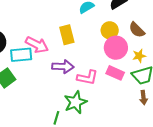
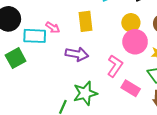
pink arrow: (37, 45) -> (53, 28), size x0.6
pink rectangle: (115, 73) -> (131, 88), moved
pink L-shape: (87, 78) -> (115, 66), moved, turned -75

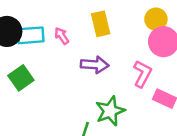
pink arrow: (53, 28) -> (62, 36), turned -152
cyan rectangle: (35, 36) -> (31, 35), moved

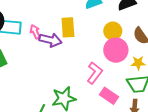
purple arrow: (95, 65) -> (50, 40), moved

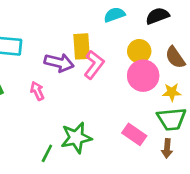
pink arrow: (35, 32) -> (37, 91), moved
pink L-shape: (95, 73) -> (94, 65), moved

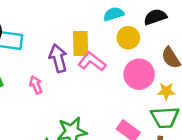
yellow circle: (139, 51) -> (128, 38), moved
purple arrow: (59, 63) -> (58, 58), turned -120
pink L-shape: (94, 65) -> (92, 62), turned -92

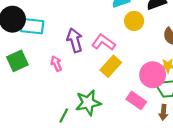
yellow rectangle: (81, 43) -> (111, 66), moved, turned 45
pink circle: (139, 74) -> (153, 75), moved

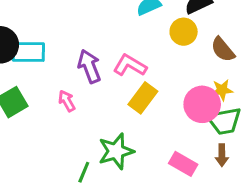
yellow circle: (134, 21) -> (184, 32), moved
pink rectangle: (136, 100) -> (183, 164), moved

